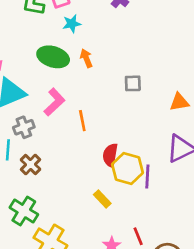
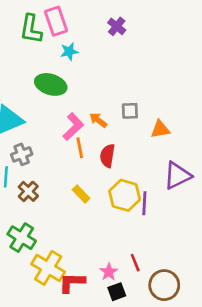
orange arrow: (86, 58) -> (98, 120), moved, turned -30
pink L-shape: (54, 102) -> (73, 127), moved
orange triangle: (179, 102) -> (160, 129), moved
red semicircle: (110, 155) -> (107, 156), moved
yellow rectangle: (102, 199) -> (81, 194), moved

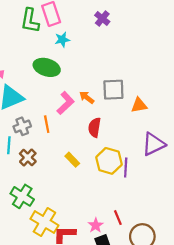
gray square: (130, 111) -> (113, 90), size x1.5
orange line: (80, 148) -> (47, 124), moved

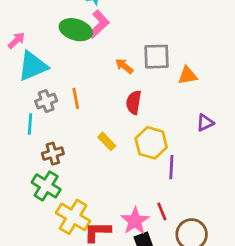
pink L-shape: (66, 103) -> (99, 24), moved
purple triangle: (153, 144) -> (205, 123), size x0.6
brown cross: (28, 157) -> (53, 154), moved, turned 30
purple line: (126, 168) -> (171, 167), moved
pink star: (96, 225) -> (135, 221), size x1.5

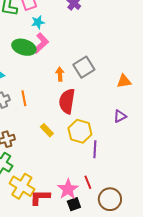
gray square: (157, 57) -> (84, 67), turned -30
orange arrow: (124, 66) -> (60, 74), turned 48
orange triangle: (188, 75) -> (124, 81), moved
red semicircle: (134, 102) -> (67, 101), size x1.4

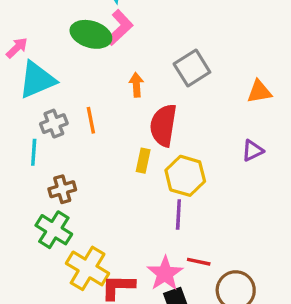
orange arrow: (60, 74) -> (136, 85), moved
yellow rectangle: (47, 130) -> (143, 161), moved, turned 56
purple line: (95, 149) -> (178, 215), moved
red line: (88, 182) -> (199, 262), turned -56

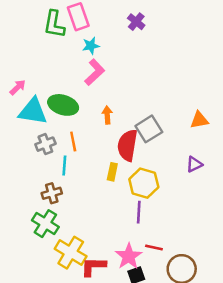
green ellipse: (91, 34) -> (63, 105), moved
gray square: (192, 68) -> (149, 129), moved
cyan triangle: (37, 80) -> (33, 111), turned 32
cyan line: (34, 152) -> (64, 166), moved

